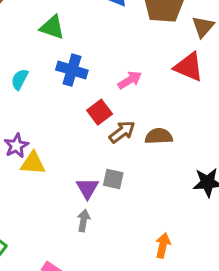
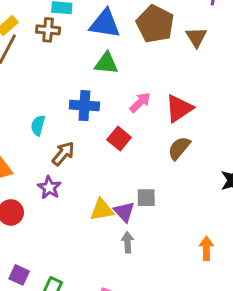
green triangle: (52, 27) -> (106, 63), moved
red triangle: (189, 67) -> (179, 108), moved, turned -44
brown arrow: (122, 132) -> (63, 154), moved
brown semicircle: (159, 136) -> (179, 148), turned -35
yellow triangle: (33, 163) -> (102, 210), moved

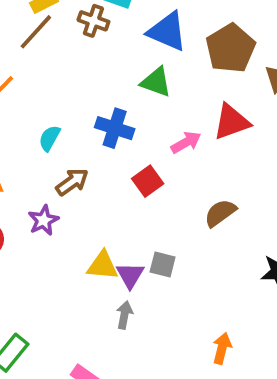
red triangle: (179, 108) -> (231, 122), moved

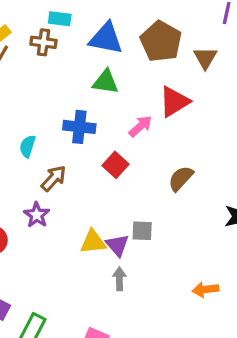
orange arrow: (222, 348) -> (205, 290), turned -100

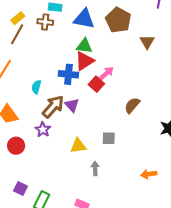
brown triangle: (205, 58) -> (147, 42), moved
red triangle: (174, 102) -> (84, 61), moved
red square: (116, 165) -> (96, 84), moved
brown arrow: (54, 178) -> (53, 107), size x1.4
purple triangle: (117, 245) -> (72, 105), moved

